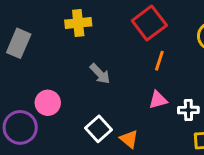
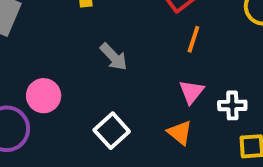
pink triangle: (158, 100) -> (191, 92), turned -36
orange triangle: (129, 139) -> (180, 133), moved

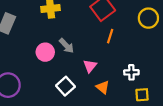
pink triangle: (191, 92) -> (90, 66), moved
pink circle: (44, 96) -> (45, 52), moved

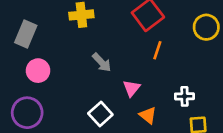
pink circle: (45, 52) -> (38, 71), moved

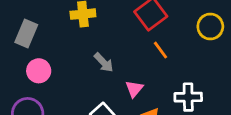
orange line: (157, 50) -> (160, 50), turned -54
white cross: (185, 96) -> (188, 97), size x1.4

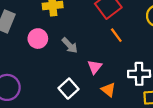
pink circle: (39, 71) -> (38, 39), moved

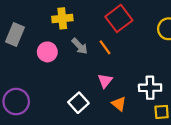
orange line: (116, 35) -> (105, 47), moved
gray arrow: (70, 45) -> (80, 46), moved

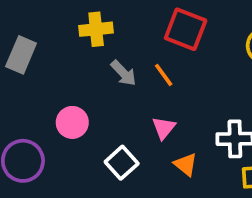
red square: (119, 18) -> (186, 29), turned -32
pink circle: (47, 52) -> (72, 122), moved

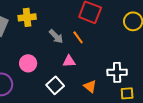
yellow cross: (96, 29) -> (27, 17), moved
pink triangle: (164, 128) -> (69, 61), moved, turned 48

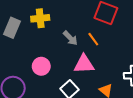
pink triangle: (69, 61) -> (84, 64), size x1.5

